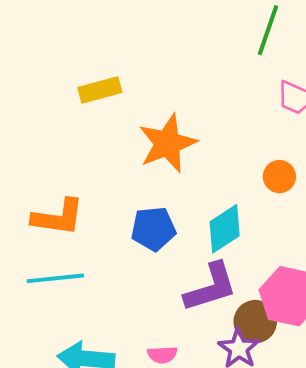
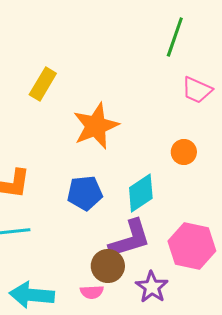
yellow rectangle: (100, 90) -> (43, 84), turned -44
brown circle: (255, 322) -> (108, 266), moved

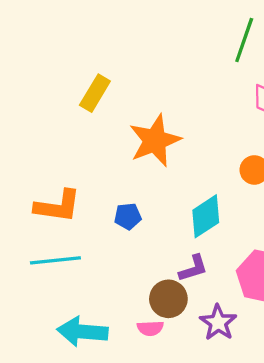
blue pentagon: (85, 193) -> (128, 216), moved, size x0.7
purple L-shape: (130, 239) -> (193, 268), size x0.6

